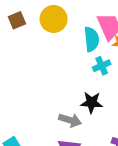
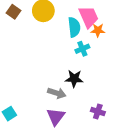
brown square: (17, 20) -> (13, 12), turned -32

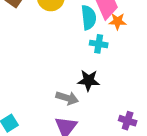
cyan cross: (82, 49) -> (99, 44), turned 32
purple cross: (98, 112) -> (128, 121), moved

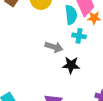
gray arrow: (67, 98) -> (54, 47), moved

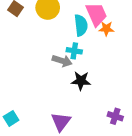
cyan cross: (79, 36) -> (74, 51), moved

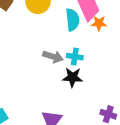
cyan cross: (74, 51) -> (75, 57), moved

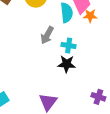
gray arrow: (53, 57) -> (47, 35), moved, turned 102

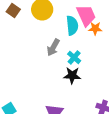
cyan cross: (69, 46) -> (74, 57), turned 32

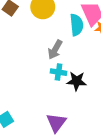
cyan cross: (74, 57) -> (59, 72), moved, turned -32

